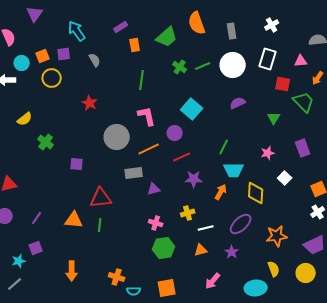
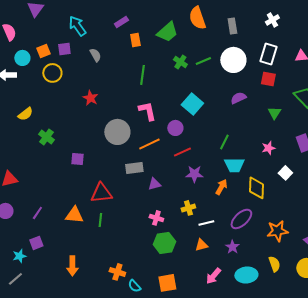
red square: (283, 84) -> (268, 79), moved
cyan ellipse: (256, 288) -> (246, 275), moved
cyan semicircle: (134, 291) -> (134, 286), turned 48

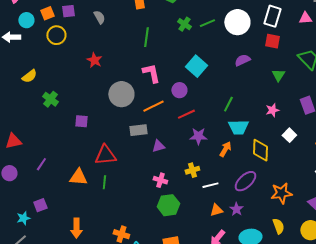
purple line: (37, 213) -> (41, 164), moved
orange triangle: (201, 245) -> (216, 210), moved

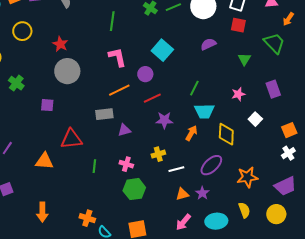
yellow circle: (56, 35) -> (22, 31), moved
gray circle: (121, 94) -> (67, 71), moved
green line: (104, 182) -> (94, 166), moved

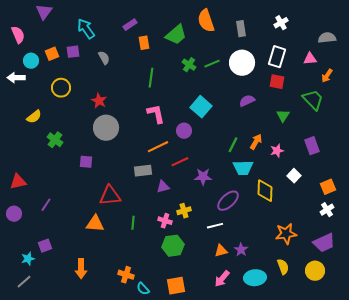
red line: (152, 98) -> (180, 162), moved
orange arrow: (191, 133) -> (256, 142), moved
yellow cross: (158, 154) -> (184, 211), moved
orange triangle: (44, 161) -> (95, 224), moved
purple ellipse: (211, 165) -> (228, 201), moved

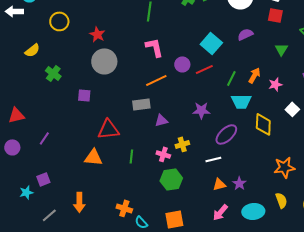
cyan square: (201, 107) -> (211, 43), moved
red line: (180, 162) -> (204, 69), moved
gray line: (24, 282) -> (49, 215), moved

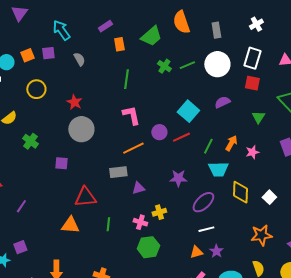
white square: (292, 109) -> (269, 197), moved
white line: (213, 159) -> (206, 229), moved

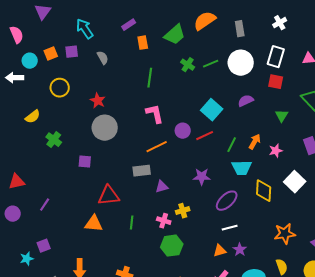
orange semicircle: (181, 22) -> (205, 21), turned 75
white square: (269, 197) -> (295, 182), moved, size x1.5

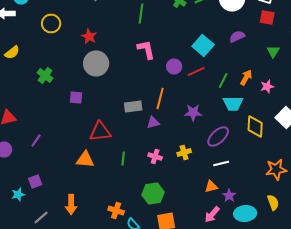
yellow semicircle: (33, 117) -> (12, 52), moved
orange line: (157, 147) -> (160, 98), moved, turned -50
yellow cross: (183, 211) -> (184, 152), moved
green hexagon: (172, 246) -> (153, 194), moved
purple star: (240, 250) -> (229, 196), moved

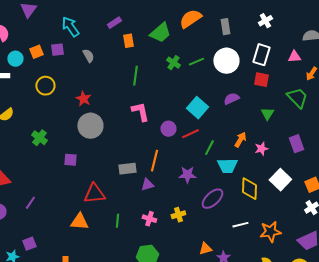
green line: (223, 80) -> (209, 148), moved
white line: (221, 164) -> (240, 225), moved

